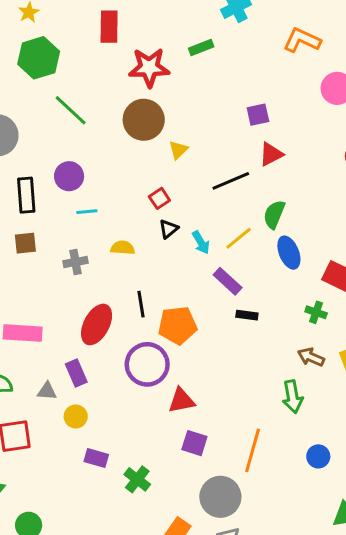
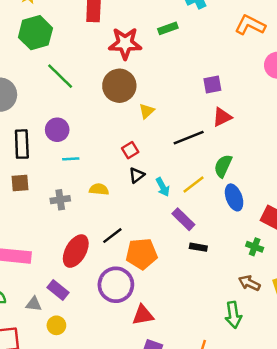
black line: (141, 304) -> (112, 236), turned 60
purple rectangle: (76, 373) -> (58, 290), turned -30

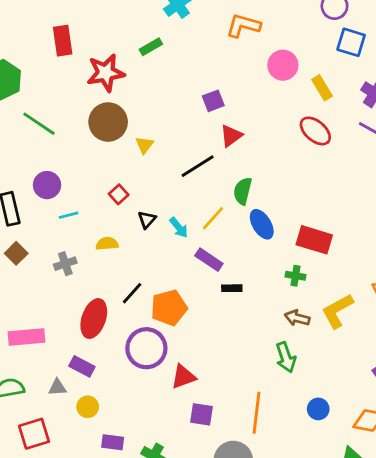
red square: (130, 150) -> (119, 194), moved
brown square: (20, 183) -> (16, 253), turned -30

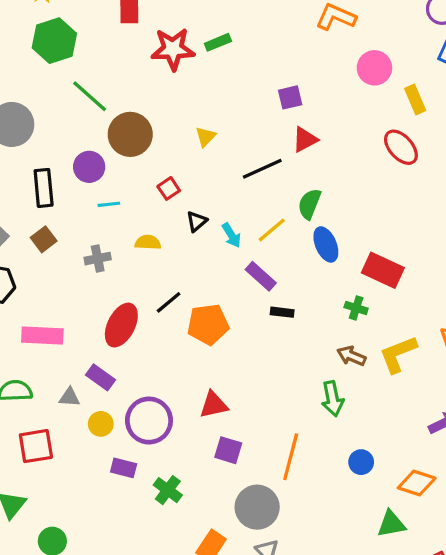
green rectangle: (151, 47) -> (218, 42), moved
brown circle: (108, 122) -> (130, 134), moved
purple circle: (146, 348) -> (149, 421), moved

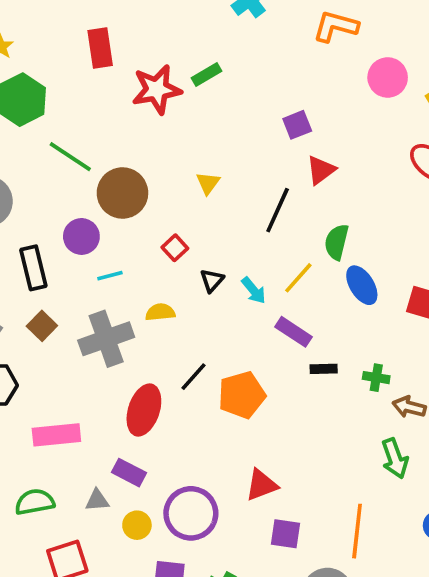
black line: (262, 169) -> (278, 210), turned -33
gray cross: (98, 259) -> (106, 339), size x1.8
green cross: (356, 308) -> (376, 378), moved

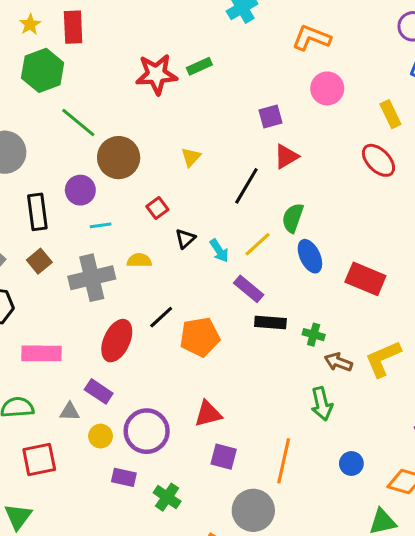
red rectangle: (100, 48) -> (73, 27), moved
pink circle: (388, 77) -> (327, 88), moved
black rectangle: (324, 369) -> (270, 323), size x1.4

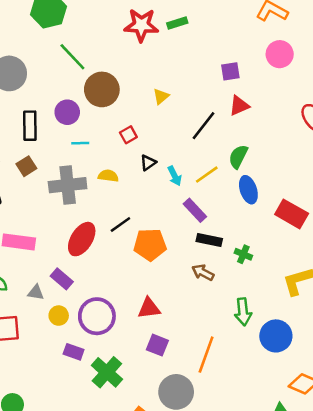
brown arrow: (338, 362) -> (203, 272), moved
blue circle: (351, 464) -> (276, 336), moved, size x1.6
green cross: (167, 497) -> (107, 372), size x1.4

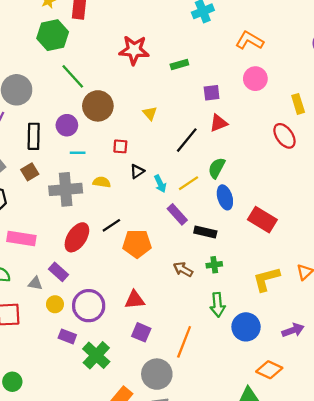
green rectangle: (177, 23) -> (179, 64), moved
yellow triangle: (161, 96) -> (150, 113), turned -32
red square: (128, 135) -> (120, 146), turned 32
black rectangle: (209, 240) -> (205, 232), moved
green cross: (243, 254) -> (214, 265), moved, turned -32

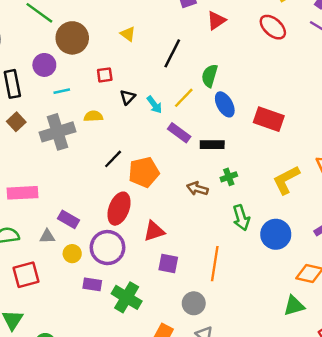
red triangle: (219, 123) -> (216, 20), moved
red ellipse: (77, 237) -> (119, 209), moved
gray circle: (157, 374) -> (194, 303), size x0.7

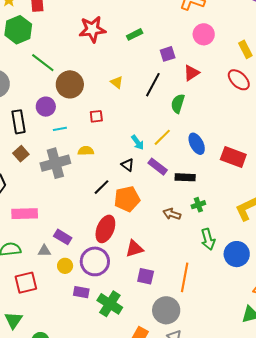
black line: (172, 53) -> (153, 85), moved
green semicircle: (210, 76) -> (178, 104), moved
black triangle: (128, 97) -> (128, 165), moved, turned -40
gray circle: (194, 303) -> (166, 310), size x1.4

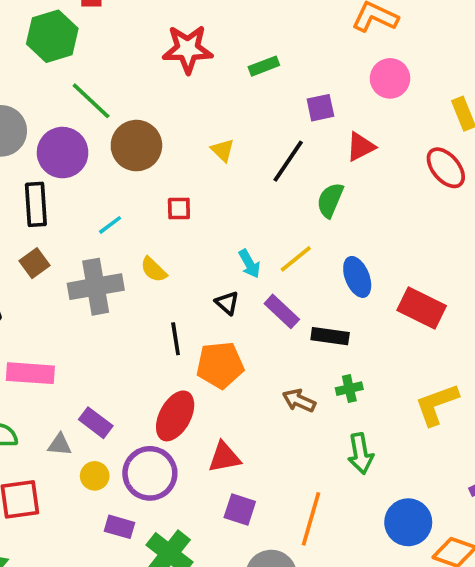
purple circle: (46, 107) -> (63, 153), moved, size x1.4
cyan line: (60, 129) -> (110, 225), turned -32
yellow semicircle: (86, 151) -> (154, 270), turned -140
black line: (102, 187) -> (176, 339), turned -60
blue circle: (237, 254) -> (408, 522), moved

